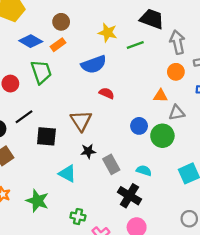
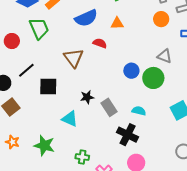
orange triangle: (160, 96) -> (117, 23), moved
gray triangle: (177, 113) -> (165, 56), turned 35
brown triangle: (81, 121) -> (74, 58), moved

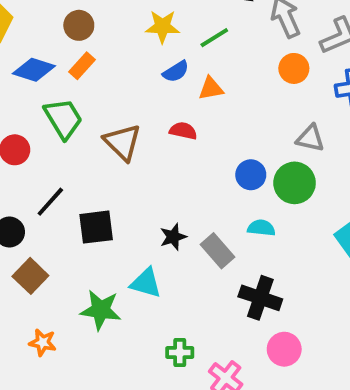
blue semicircle: (86, 18) -> (176, 72), moved, size x0.6
brown triangle: (74, 58) -> (123, 142), moved
cyan semicircle: (139, 111) -> (261, 228), moved
green star: (44, 145) -> (101, 310), moved

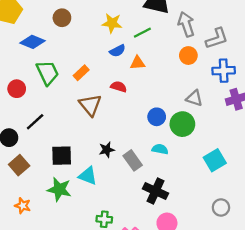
orange rectangle: (82, 66) -> (81, 73), moved
brown triangle: (123, 142) -> (90, 105), moved
black square: (96, 227) -> (62, 156), moved

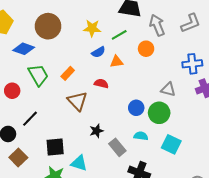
brown circle: (62, 18) -> (48, 26), size x1.6
gray L-shape: (217, 38) -> (191, 23), moved
orange circle: (188, 56) -> (146, 49), moved
black star: (107, 150) -> (97, 131), moved
cyan square: (215, 160) -> (171, 144), moved, turned -30

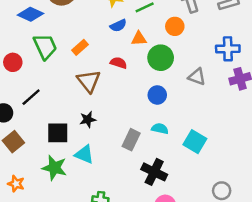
green circle: (159, 113) -> (161, 58), moved
black star: (97, 131) -> (88, 120), moved
gray rectangle: (117, 147) -> (131, 140), turned 60

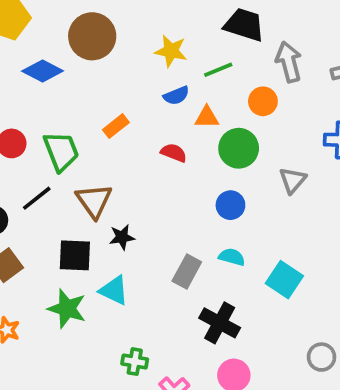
green trapezoid: (45, 46) -> (61, 151), moved
gray triangle: (197, 77) -> (293, 180), turned 48
brown triangle: (89, 81) -> (94, 201), moved

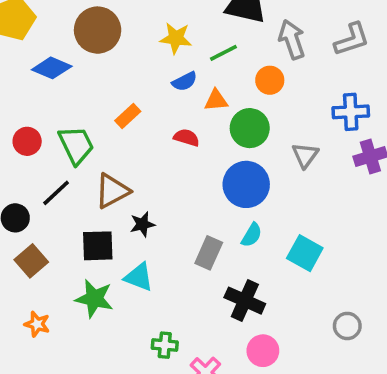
brown triangle: (94, 201) -> (112, 191), turned 42
blue circle: (230, 205) -> (246, 184), size x1.6
cyan semicircle: (232, 257) -> (252, 235), turned 110

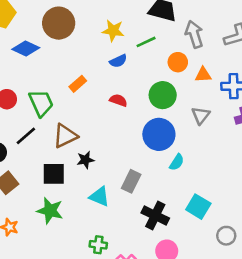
orange triangle: (216, 100) -> (203, 75), moved
cyan semicircle: (252, 235) -> (177, 162), moved
cyan square: (305, 253) -> (198, 207), moved
cyan triangle: (139, 277) -> (99, 197), moved

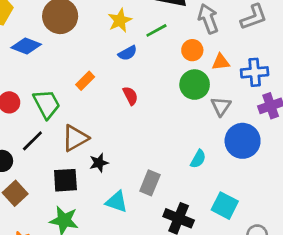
yellow star: (113, 31) -> (120, 20), turned -30
green circle: (163, 95) -> (195, 85), moved
red semicircle: (118, 100) -> (130, 96), turned 48
blue circle: (159, 134) -> (243, 141), moved

